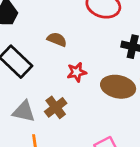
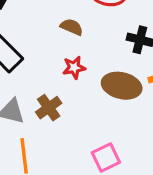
brown semicircle: (57, 39) -> (72, 27), moved

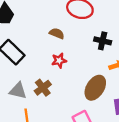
brown ellipse: (122, 86) -> (95, 88), moved, turned -70

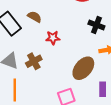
brown semicircle: (57, 33) -> (35, 17), moved

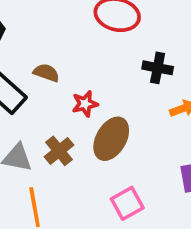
brown ellipse: (83, 68) -> (111, 139), moved

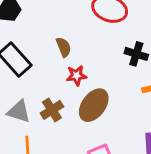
brown semicircle: (46, 73) -> (64, 47), moved, turned 42

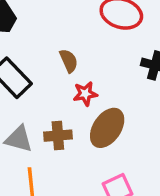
brown cross: (52, 110) -> (58, 136), turned 30

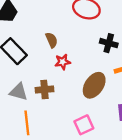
brown ellipse: (107, 128) -> (94, 85), moved

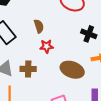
brown ellipse: (94, 85) -> (72, 70), turned 70

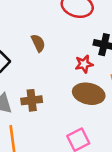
red star: (47, 46) -> (84, 64), moved

